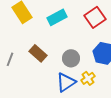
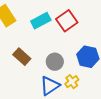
red square: (95, 17) -> (67, 21), moved

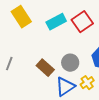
brown rectangle: (22, 57) -> (45, 68), moved

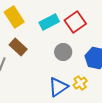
gray circle: (70, 63) -> (63, 52), moved
brown rectangle: (45, 68) -> (18, 47), moved

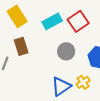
brown rectangle: (18, 47) -> (21, 46), turned 30

